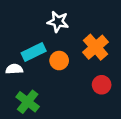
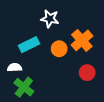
orange circle: (59, 61) -> (59, 49), moved
white semicircle: (14, 69) -> (15, 67), moved

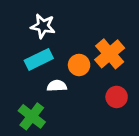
white star: (50, 19) -> (43, 26), moved
white semicircle: (15, 67) -> (57, 86), moved

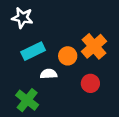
white star: (43, 26) -> (22, 18), moved
red circle: (117, 97) -> (90, 83), moved

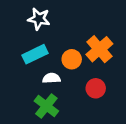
white star: (22, 18) -> (39, 19), moved
green cross: (27, 100) -> (46, 106), moved

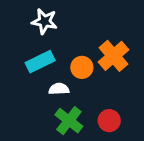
red circle: (96, 88) -> (109, 121), moved
green cross: (46, 106) -> (69, 121), moved

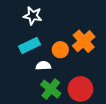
red circle: (109, 121) -> (80, 89), size x1.5

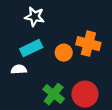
orange cross: (84, 41) -> (88, 44), turned -35
white semicircle: (43, 66) -> (19, 69), moved

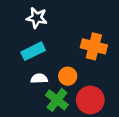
orange circle: (64, 53) -> (68, 76), moved
white semicircle: (19, 69) -> (39, 79), moved

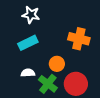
white semicircle: (39, 79) -> (28, 73), moved

